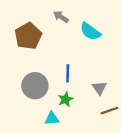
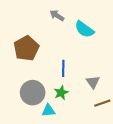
brown pentagon: (28, 36) -> (26, 48), moved
gray circle: (35, 86) -> (33, 93), moved

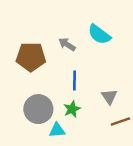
gray arrow: (57, 16) -> (67, 44), moved
brown pentagon: (26, 48) -> (31, 57), turned 30

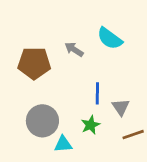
blue line: (74, 80) -> (97, 93), moved
green star: (72, 109) -> (91, 125), moved

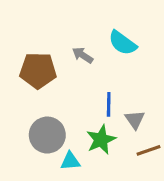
green star: (91, 125) -> (101, 140), size x1.4

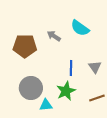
gray triangle: (135, 120) -> (95, 67), moved

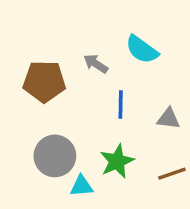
gray triangle: (95, 67) -> (168, 119), turned -48
blue line: (71, 68) -> (121, 104), moved

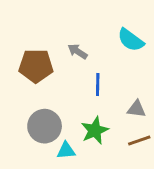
cyan semicircle: (142, 50) -> (131, 40), moved
gray triangle: (168, 119) -> (136, 109), moved

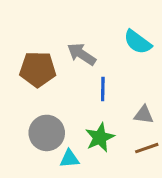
gray arrow: (78, 51) -> (82, 54), size x1.4

